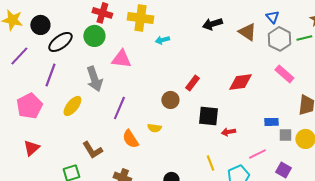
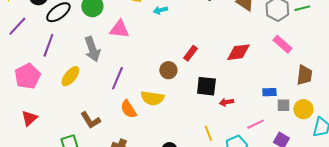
yellow semicircle: (154, 128) -> (152, 98), size x1.6

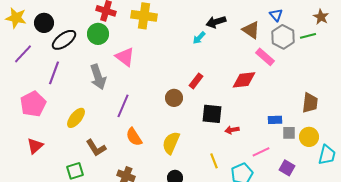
cyan arrow: (160, 10) -> (199, 38), moved, turned -32
pink triangle: (119, 29) -> (125, 57), turned 30
pink rectangle: (282, 44) -> (265, 57), moved
yellow ellipse: (70, 76) -> (76, 118), moved
yellow semicircle: (152, 98) -> (171, 143), moved, turned 105

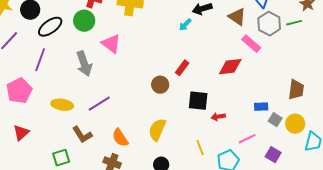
purple line: (123, 106) -> (99, 104), moved, turned 35
yellow ellipse: (76, 118) -> (62, 105), turned 60
gray square: (289, 133) -> (275, 120), turned 32
orange semicircle: (134, 137) -> (120, 138), moved

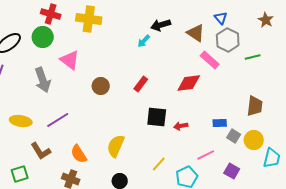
green line: (294, 23) -> (253, 57), moved
brown circle: (160, 85) -> (101, 86), moved
red arrow: (218, 117) -> (181, 126), moved
yellow line: (200, 148) -> (159, 164), turned 63

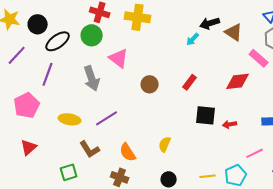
brown triangle: (196, 33) -> (234, 32), moved
yellow semicircle: (116, 146) -> (165, 144), size x0.7
yellow line: (159, 164) -> (208, 176), moved, turned 42

